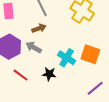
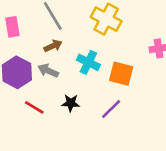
cyan cross: (67, 58) -> (88, 62), moved
purple line: (95, 88) -> (111, 109), moved

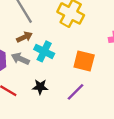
cyan cross: (88, 62) -> (44, 51), moved

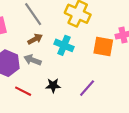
cyan cross: (44, 51) -> (64, 45), moved
orange square: (84, 61) -> (103, 46), moved

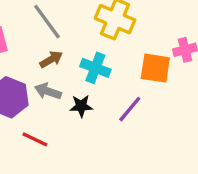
black star: (53, 85) -> (81, 106), moved
purple line: (87, 88) -> (130, 109), moved

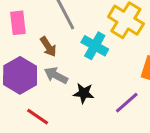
brown arrow: (51, 59) -> (48, 47), moved, turned 78
cyan cross: (95, 68) -> (95, 46), moved

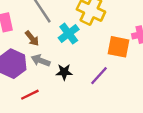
cyan cross: (95, 46) -> (69, 34), turned 30
red line: (38, 117) -> (30, 95), turned -54

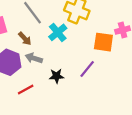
black star: (64, 72) -> (57, 76), moved

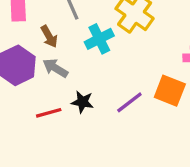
orange square: (103, 42) -> (170, 91), moved
red line: (26, 90) -> (49, 113), moved

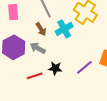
brown arrow: (49, 36) -> (41, 29), moved

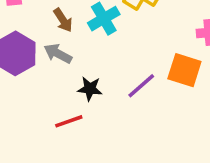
red line: (35, 76) -> (69, 121), moved

